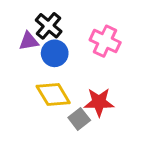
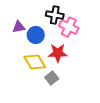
black cross: (49, 26) -> (55, 15), moved, turned -30
red star: (99, 102) -> (58, 53), moved

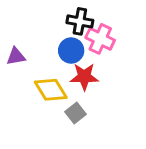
purple triangle: (19, 27) -> (16, 56), moved
blue circle: (36, 35) -> (71, 51), moved

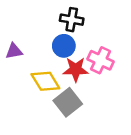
pink cross: (100, 39) -> (101, 60), moved
gray square: (76, 113) -> (68, 102), size x1.5

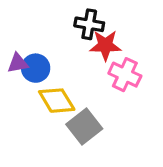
blue circle: (64, 46) -> (36, 68), moved
red star: (76, 69) -> (105, 45), moved

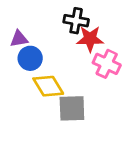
purple triangle: (18, 63) -> (19, 39), moved
gray square: (84, 126) -> (72, 108), turned 36

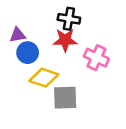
red star: (90, 39) -> (65, 40), moved
yellow diamond: (48, 86) -> (44, 78), turned -40

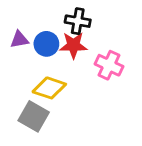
blue circle: (28, 53) -> (46, 44), moved
gray square: (65, 98) -> (34, 116), moved, turned 32

